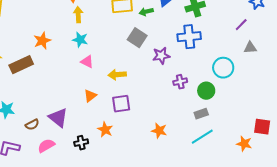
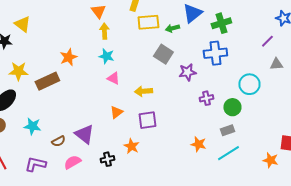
orange star: (159, 131) -> (198, 144), moved

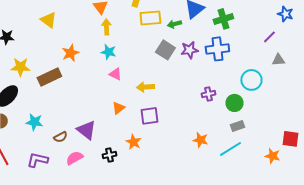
yellow triangle: (22, 24) -> (48, 20), moved
purple star: (187, 72) -> (189, 50), moved
gray rectangle: (227, 130) -> (237, 126), moved

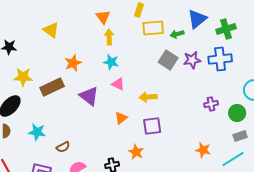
purple triangle: (86, 130) -> (89, 96), moved

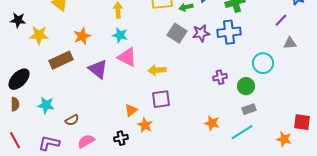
yellow star: (23, 77) -> (39, 35), moved
pink triangle: (118, 84) -> (127, 57), size x1.5
orange triangle: (121, 118) -> (131, 110), moved

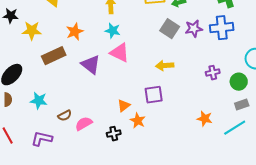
yellow arrow: (157, 70) -> (165, 66), moved
pink semicircle: (86, 141) -> (84, 124), moved

